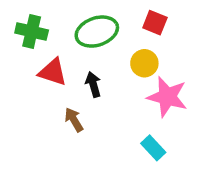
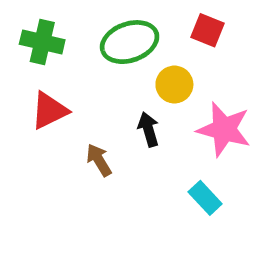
yellow circle: (144, 63) -> (174, 85), moved
red triangle: (53, 72) -> (49, 110), moved, turned -44
black arrow: (93, 84) -> (148, 129), moved

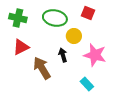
green ellipse: (130, 42) -> (55, 18), turned 30
brown arrow: (99, 160) -> (42, 68), size x1.6

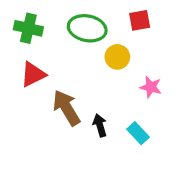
red square: (88, 13) -> (140, 20), turned -32
black arrow: (63, 55) -> (100, 125), moved
pink star: (95, 55) -> (151, 87), size x0.6

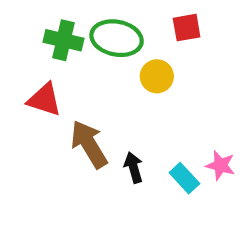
green cross: (28, 28) -> (64, 40), moved
red triangle: (33, 74) -> (44, 100), turned 44
pink star: (151, 87) -> (220, 165), moved

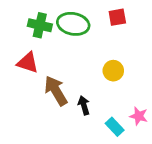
yellow circle: (157, 76) -> (113, 71), moved
pink star: (220, 165) -> (139, 116), moved
cyan rectangle: (184, 178) -> (115, 127), moved

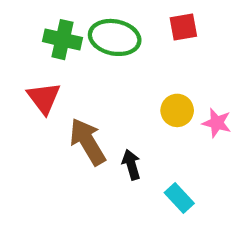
red triangle: (28, 63) -> (44, 98), turned 35
pink star: (139, 116) -> (217, 123), moved

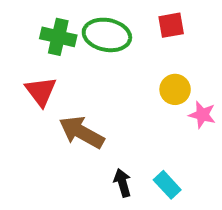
yellow circle: (177, 110) -> (175, 89), moved
brown arrow: (88, 142) -> (82, 132), turned -30
black arrow: (131, 165) -> (122, 183), moved

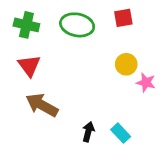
green cross: (58, 37) -> (26, 25), moved
brown arrow: (82, 132) -> (42, 105), moved
black arrow: (122, 183) -> (88, 132), turned 30

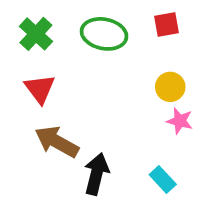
green cross: (26, 25) -> (36, 34), turned 30
pink star: (146, 83) -> (180, 121), moved
black arrow: (88, 132) -> (96, 174), moved, size x1.5

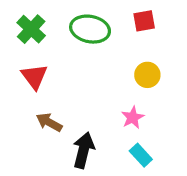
pink star: (180, 121) -> (133, 117), moved, turned 30
brown arrow: (57, 142) -> (49, 122), size x0.7

